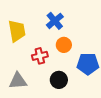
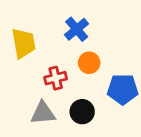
gray triangle: (18, 81) -> (43, 113), moved

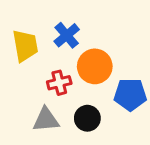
blue cross: (77, 29) -> (67, 35), moved
orange circle: (89, 63) -> (95, 66), size x1.5

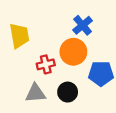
blue cross: (67, 35) -> (83, 25), moved

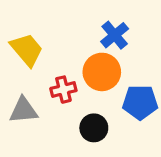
yellow trapezoid: (19, 36) -> (27, 50), turned -30
gray triangle: (35, 93) -> (23, 110), moved

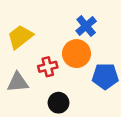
yellow trapezoid: (27, 50) -> (20, 37), turned -88
black circle: (94, 128) -> (59, 103), moved

